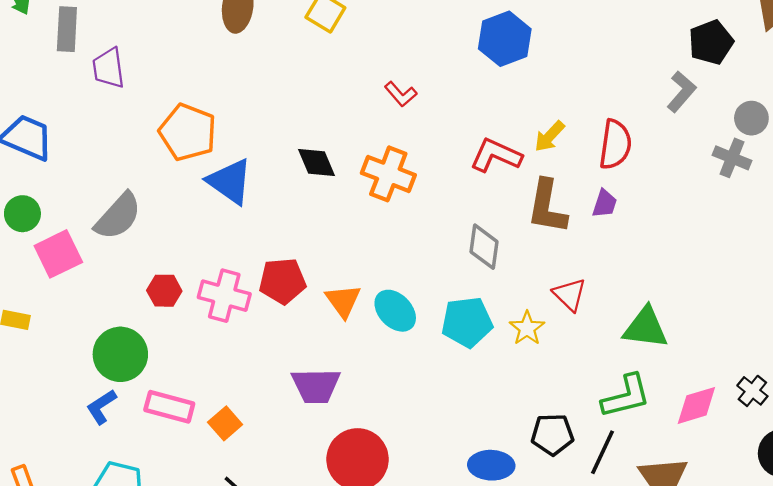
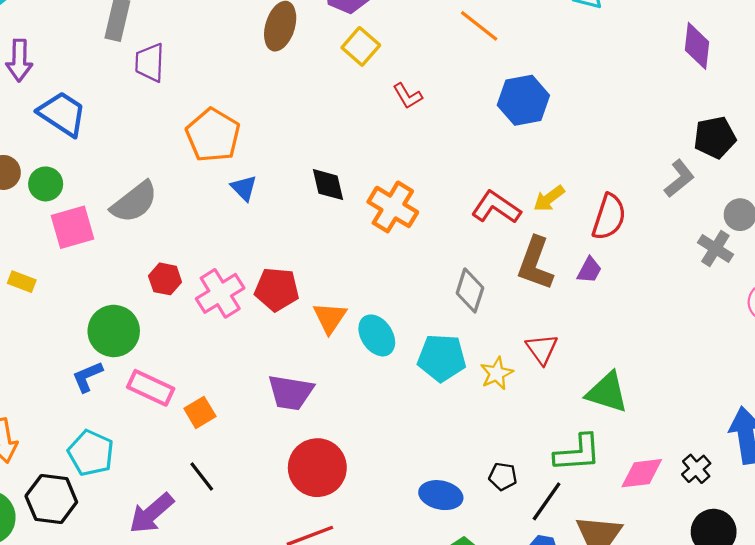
red L-shape: (401, 94) -> (408, 96), moved
blue triangle: (230, 181) -> (244, 188), size x0.6
pink cross: (224, 296) -> (220, 293), turned 33
black pentagon: (552, 434) -> (503, 476), size x0.7

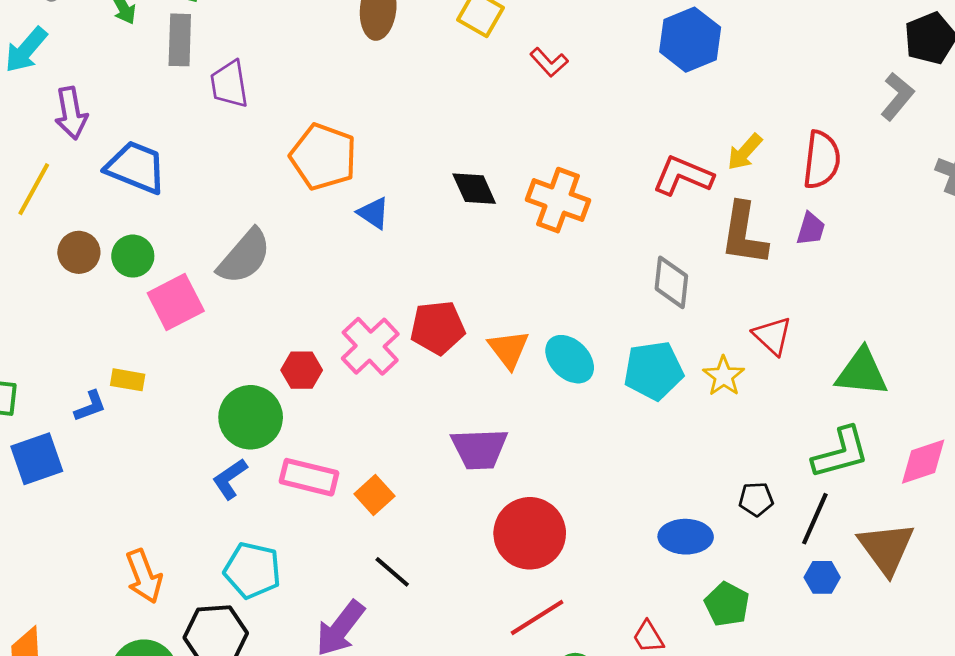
red hexagon: (165, 279) -> (302, 370), moved

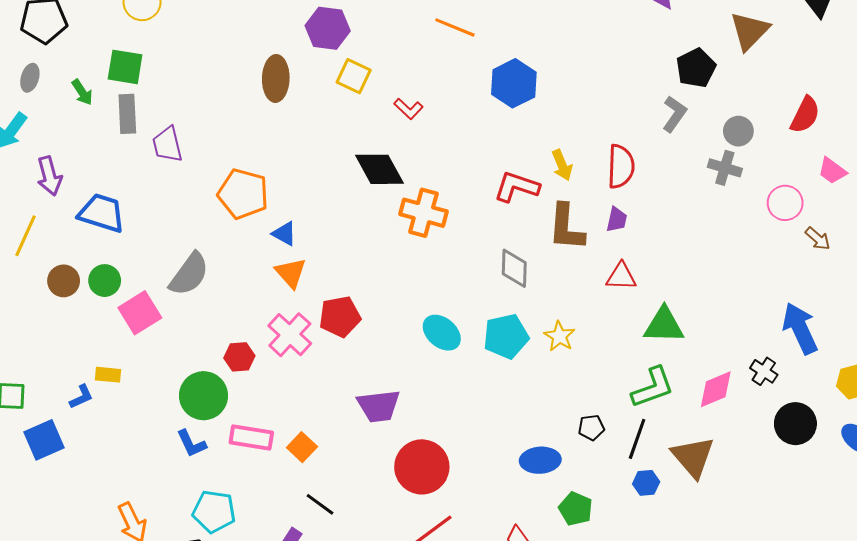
yellow arrow: (745, 152) -> (562, 165), turned -60
black diamond: (474, 189) -> (380, 169), moved, size x1.4
red triangle: (772, 336) -> (621, 276), moved, turned -36
orange triangle: (509, 349) -> (291, 273), moved
blue L-shape: (230, 479) -> (191, 444), turned -76

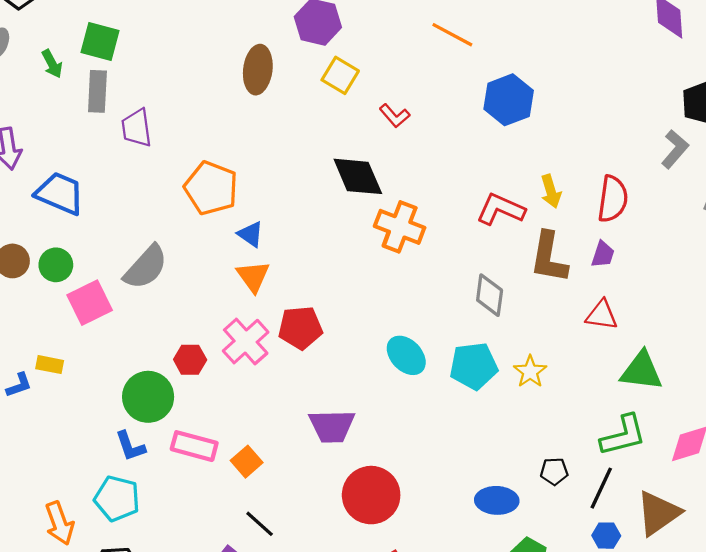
brown triangle: (693, 457) -> (658, 513), turned 30
cyan pentagon: (214, 511) -> (117, 499), moved

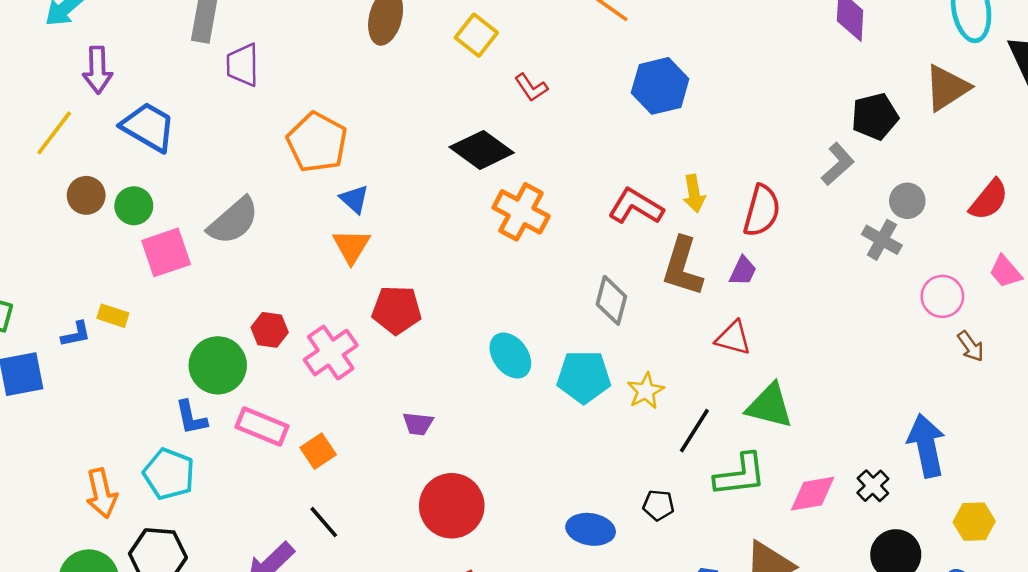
black diamond: (358, 176) -> (482, 150), turned -38
pink cross: (246, 342) -> (331, 353), moved
purple trapezoid: (332, 426) -> (418, 424), size x0.6
black line: (601, 488) -> (694, 431), moved

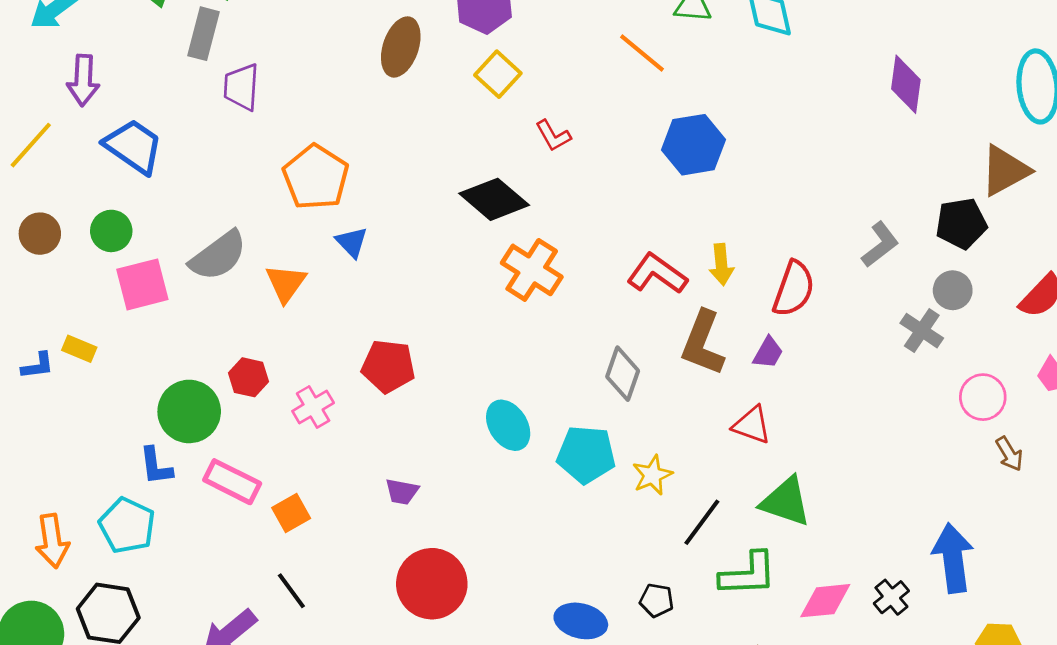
black pentagon: (875, 116) -> (961, 223), moved
brown circle: (86, 195) -> (40, 234), moved
orange triangle: (351, 246) -> (286, 283), moved
pink cross: (331, 353) -> (313, 407), size x0.7

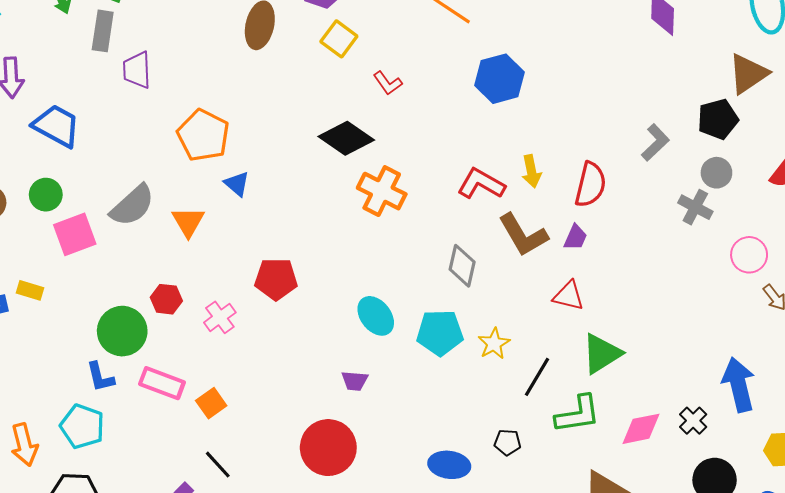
brown L-shape: (703, 343) -> (523, 235), turned -46
purple trapezoid: (402, 492) -> (355, 381), moved
green triangle: (786, 502) -> (602, 354), turned -45

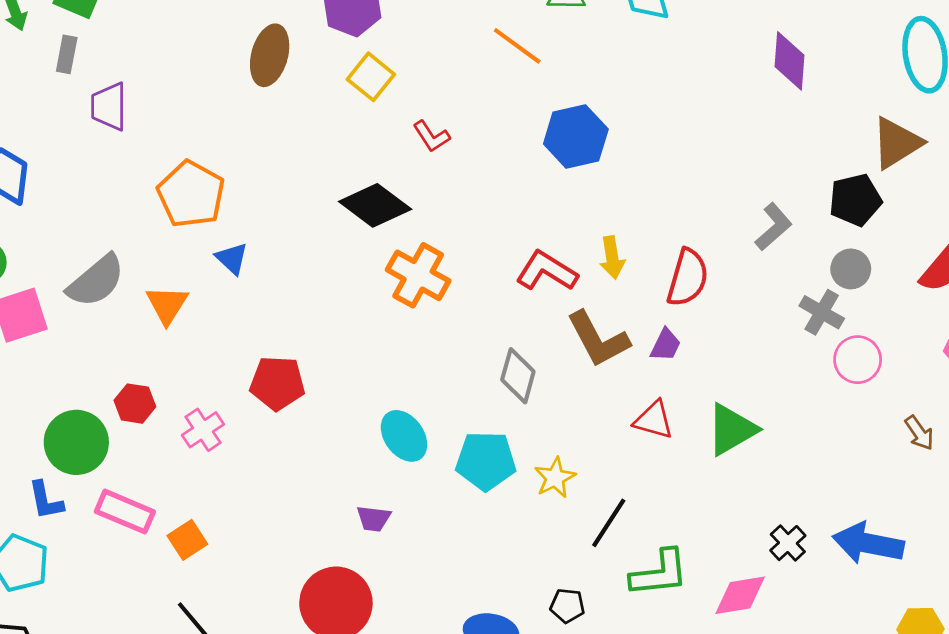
gray rectangle: (103, 31) -> (67, 54), size x0.7
pink circle: (749, 255) -> (858, 360), moved
green triangle: (602, 354) -> (732, 429), moved
blue arrow: (739, 385) -> (868, 543), turned -68
black cross: (693, 421) -> (788, 543), moved

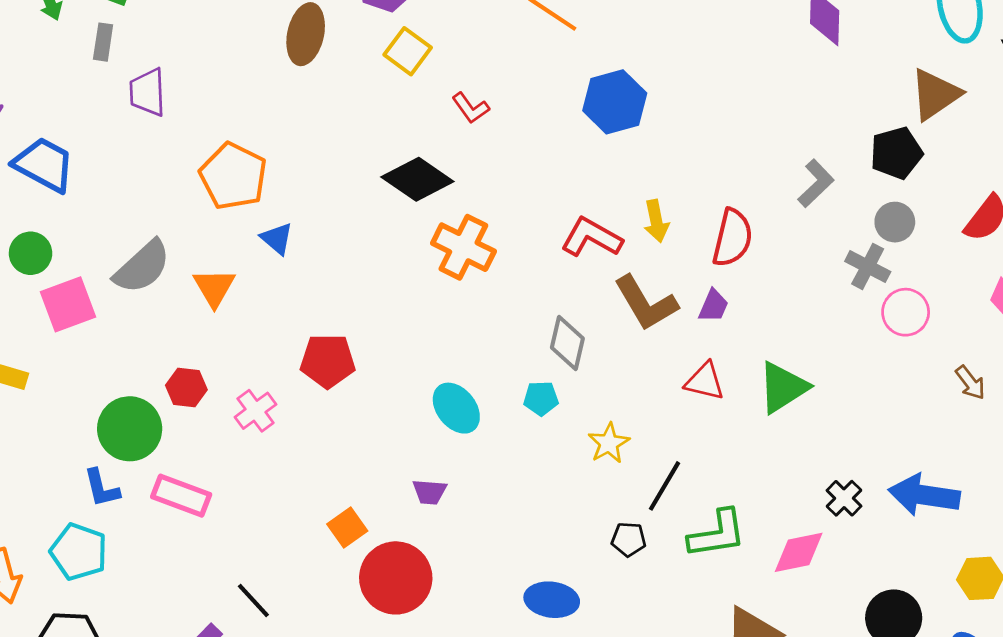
cyan pentagon: (486, 461) -> (541, 398), moved, size x0.6
orange square: (187, 540) -> (347, 528), moved
black pentagon: (567, 606) -> (629, 539), moved

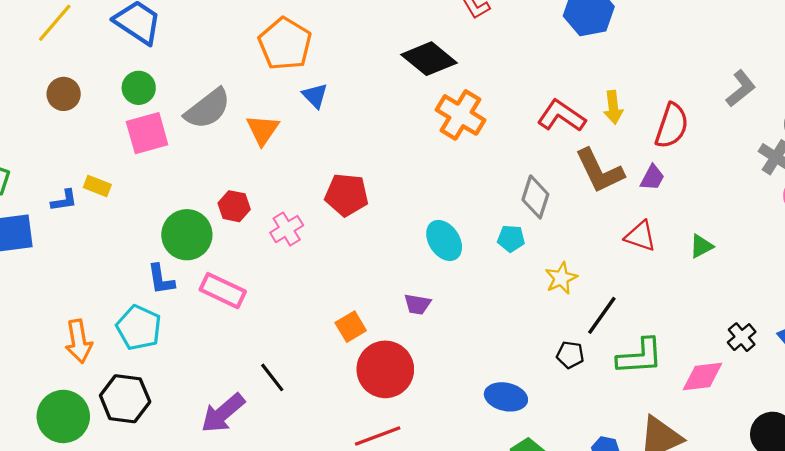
green circle: (31, 253) -> (139, 88), moved
green triangle: (783, 387) -> (701, 246), size x0.6

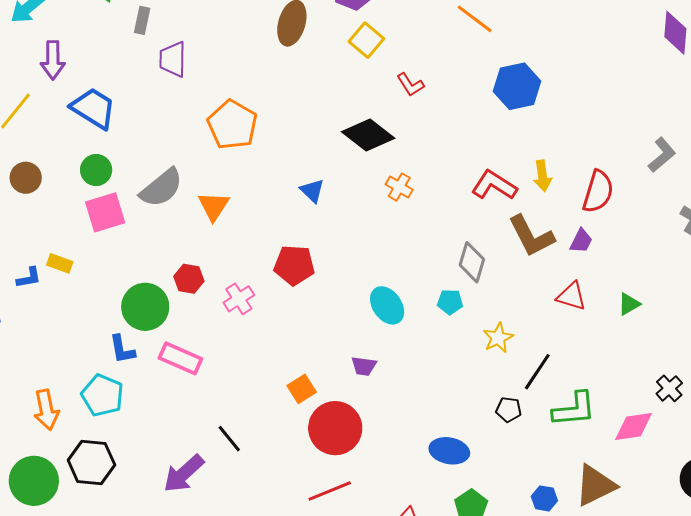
blue triangle: (315, 96) -> (312, 191), moved
orange cross: (460, 115) -> (399, 187), size x0.6

